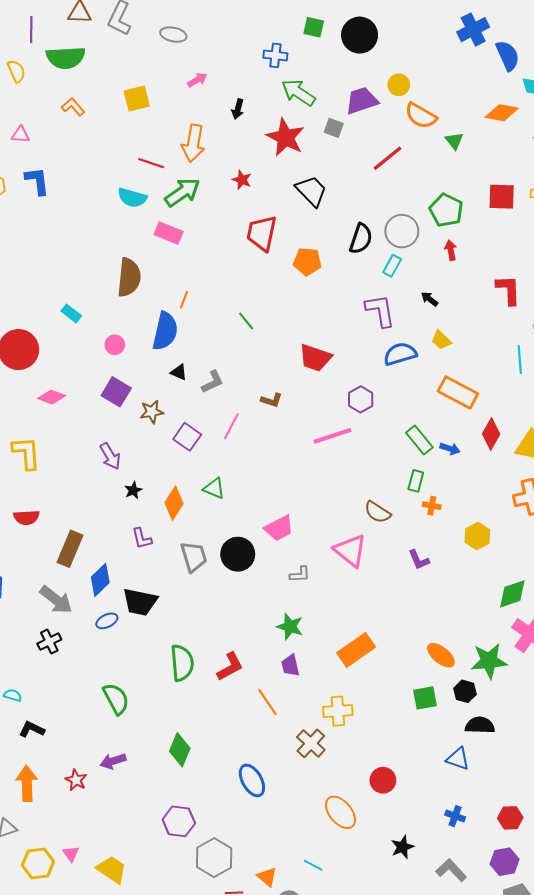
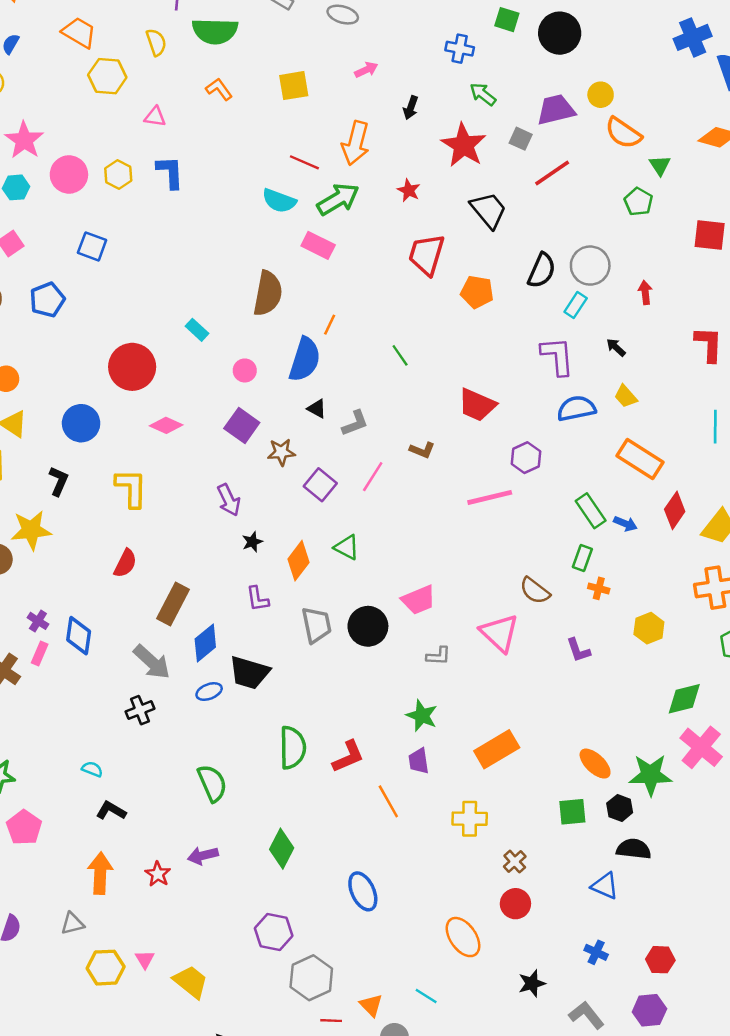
green arrow: (298, 93) -> (483, 94), size x0.7
red line: (388, 158) -> (552, 173), moved
green pentagon: (446, 210) -> (638, 202), moved, size x0.7
red semicircle: (26, 517) -> (125, 563), turned -65
brown cross: (311, 743) -> (515, 862), moved, size x0.7

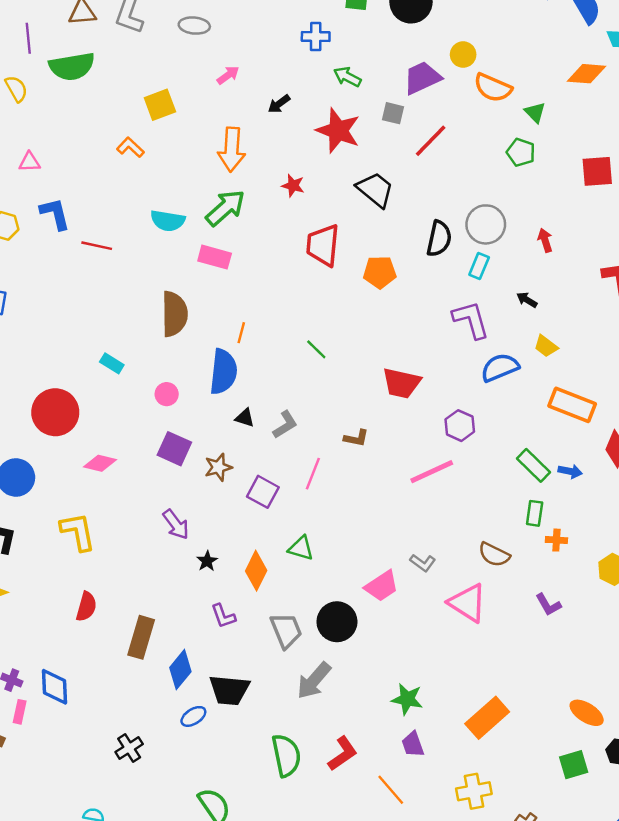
orange L-shape: (219, 89) -> (130, 147), moved
black arrow: (411, 108) -> (279, 104), turned 45
red line: (304, 162) -> (97, 246), moved
gray L-shape: (438, 656) -> (423, 563), moved, turned 45
gray arrow: (152, 662) -> (314, 681), moved, turned 99

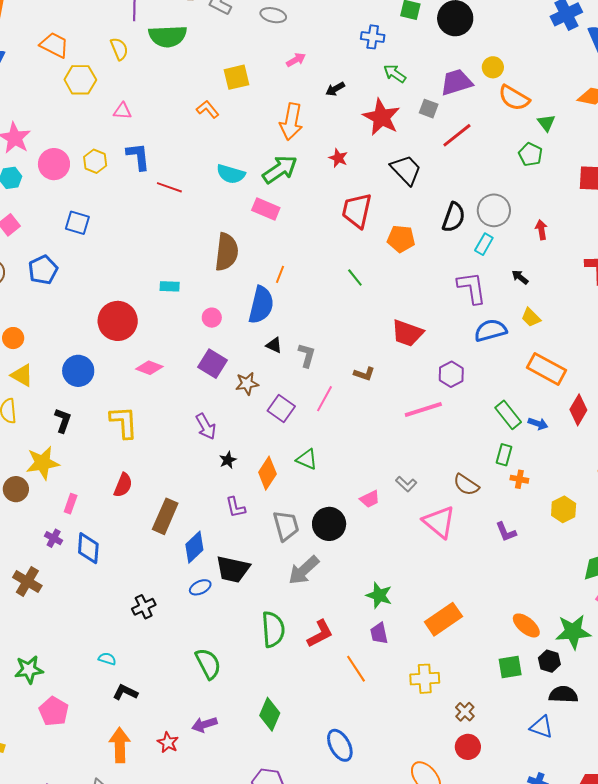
green line: (316, 349) -> (355, 278), moved
cyan rectangle: (112, 363) -> (170, 286), turned -36
gray L-shape: (285, 425) -> (307, 355), turned -50
pink trapezoid: (382, 586) -> (370, 499), size x0.7
pink rectangle: (20, 712) -> (71, 504), moved

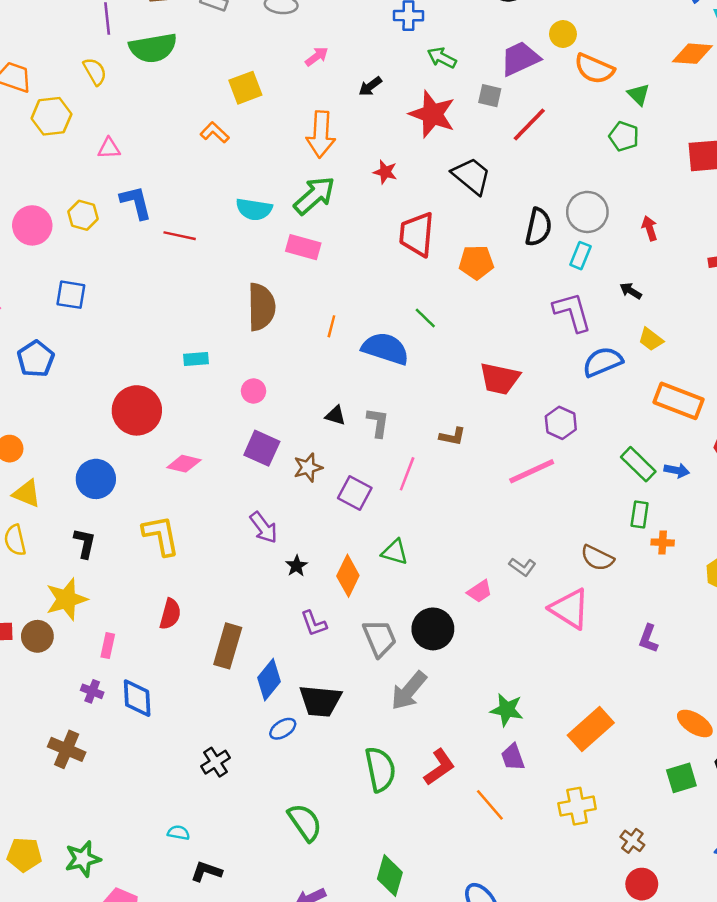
blue semicircle: (261, 305) -> (385, 349), moved, turned -78
purple L-shape: (506, 532) -> (648, 639), moved, turned 50

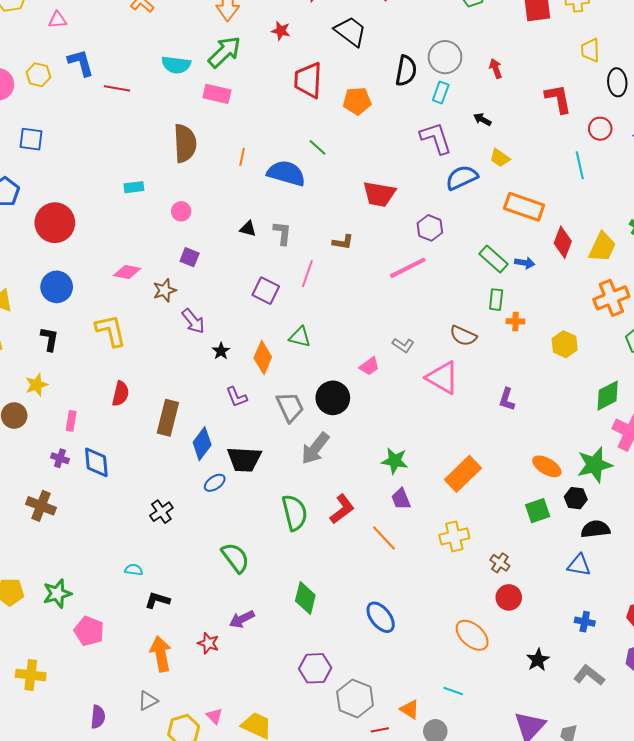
red circle: (137, 410) -> (55, 223), moved
purple square: (262, 448) -> (190, 257), size x0.7
brown star: (308, 467) -> (164, 290), moved
yellow star: (66, 599) -> (36, 385), size x0.7

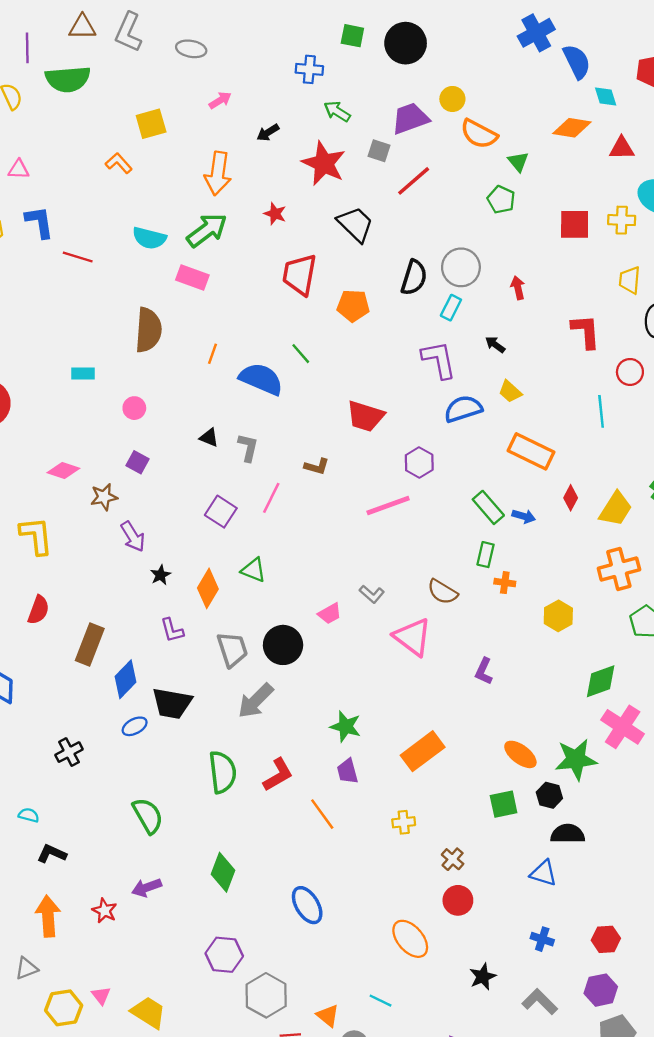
red diamond: (563, 242) -> (571, 498), size x0.7
yellow cross: (454, 536) -> (404, 822), size x0.7

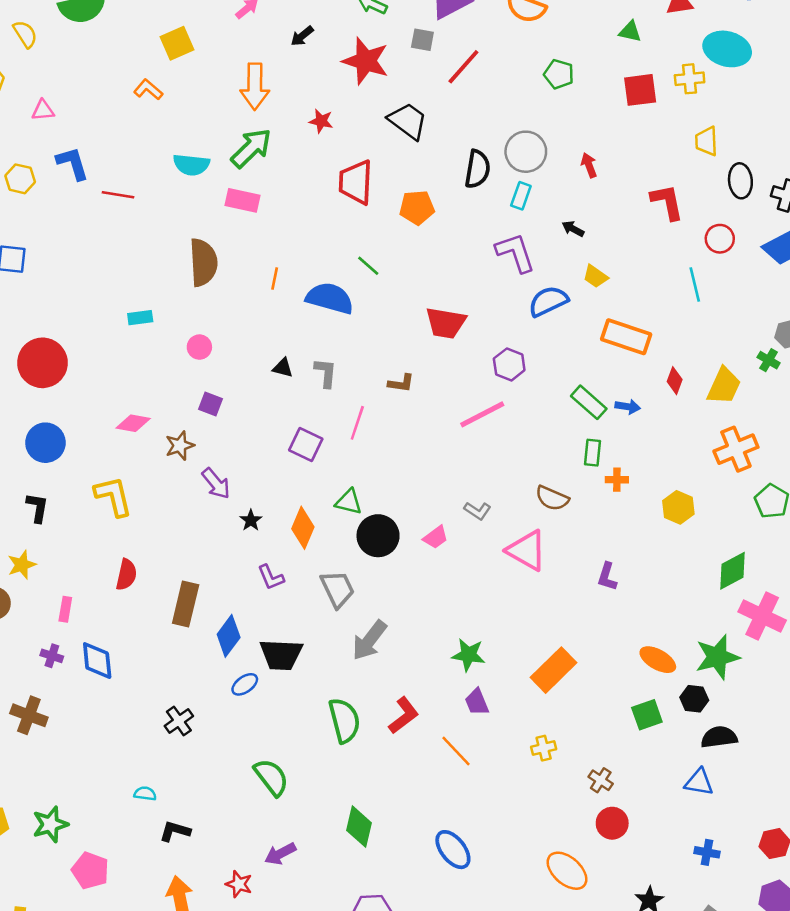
green triangle: (518, 162) -> (630, 32), moved, turned -30
black circle: (283, 645) -> (378, 536), moved

